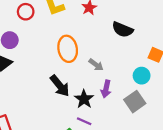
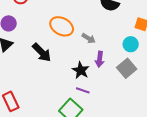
orange ellipse: (68, 49) -> (62, 26), turned -45
black arrow: (60, 86) -> (42, 52), moved

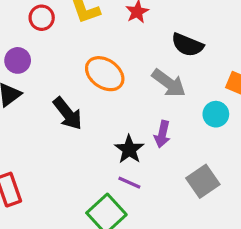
gray arrow: (89, 38) -> (169, 83), moved, size x1.5
gray square: (127, 68) -> (203, 181), moved

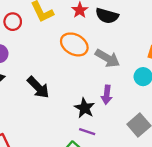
black semicircle: (187, 45) -> (107, 16), moved
orange ellipse: (105, 74) -> (74, 44), moved

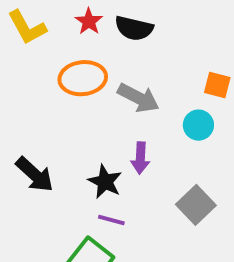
orange ellipse: (74, 44) -> (83, 78), turned -32
black arrow: (38, 87) -> (35, 174), moved

